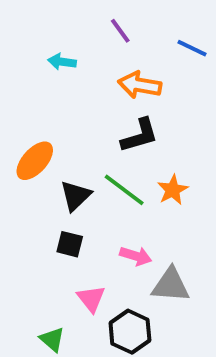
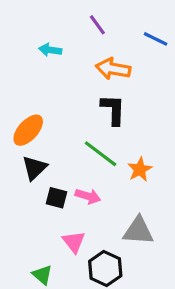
black L-shape: (140, 136) -> (113, 110), turned -72
orange star: (173, 190) -> (140, 169), moved
black triangle: (76, 196) -> (34, 168), moved
pink arrow: (136, 256) -> (88, 196), moved

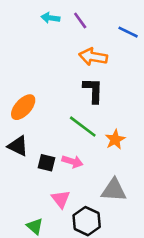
cyan arrow: (50, 50) -> (50, 18), moved
black triangle: (34, 168) -> (18, 146), moved, turned -50

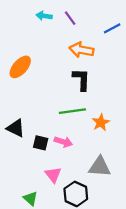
blue line: (128, 32) -> (112, 28), turned -54
orange ellipse: (23, 107) -> (20, 67), moved
green line: (83, 127) -> (72, 111), turned -45

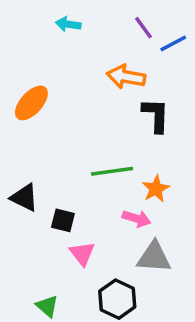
purple line: (70, 18) -> (144, 28), moved
black L-shape: (81, 79) -> (156, 115), moved
pink arrow: (63, 142) -> (137, 219), moved
pink triangle: (53, 175) -> (82, 254), moved

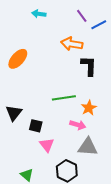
black triangle: (24, 198) -> (14, 113), turned 42

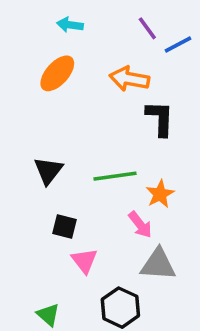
orange ellipse: (18, 59) -> (57, 73), moved
black triangle: (14, 113) -> (48, 171), moved
pink arrow: (78, 125) -> (140, 225), turned 35

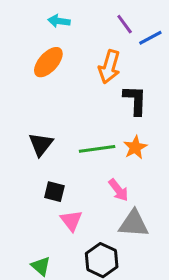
orange arrow: (129, 79) -> (109, 67), turned -84
orange star: (160, 194) -> (135, 147), moved

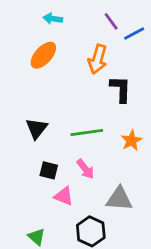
orange star: (135, 147) -> (131, 141), moved
pink arrow: (118, 190) -> (85, 169), moved
pink triangle: (71, 220) -> (64, 196), turned -30

